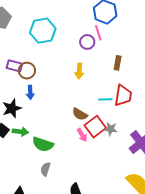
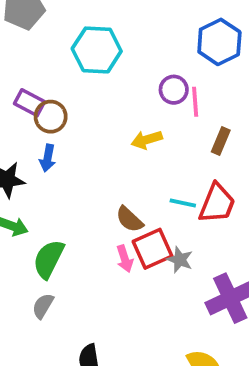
pink line: (98, 33) -> (195, 102), moved
yellow arrow: (79, 71) -> (147, 140), turned 56
green semicircle: (43, 144) -> (49, 259), turned 85

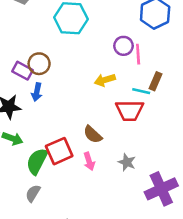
purple rectangle: (29, 103) -> (23, 71), moved
cyan line: (183, 203) -> (141, 91), moved
red trapezoid: (217, 203) -> (130, 110), moved, turned 68
red square: (153, 249) -> (59, 151), moved

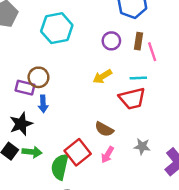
pink line: (138, 54) -> (152, 52), moved
brown rectangle: (155, 81) -> (138, 41), moved
pink arrow: (89, 161) -> (107, 155), turned 63

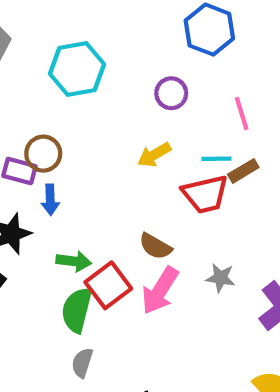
brown rectangle: (138, 41) -> (243, 171), moved, turned 49
green arrow: (32, 152) -> (74, 261), moved
pink arrow: (107, 155) -> (160, 291), size x1.6

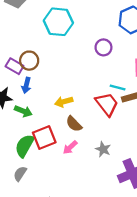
yellow arrow: (154, 155) -> (64, 102), moved
red trapezoid: (205, 194) -> (107, 104), turned -130
green arrow: (74, 261) -> (23, 111), moved
pink arrow: (160, 291) -> (70, 147), size x0.6

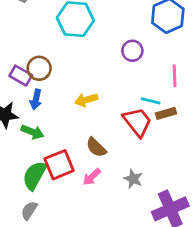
yellow arrow: (64, 102) -> (86, 100), moved

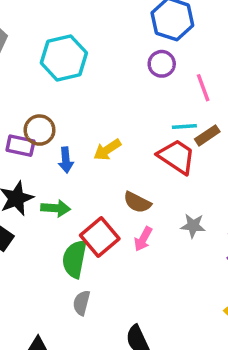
purple circle: (132, 51) -> (162, 64), moved
blue arrow: (36, 99) -> (66, 160), moved

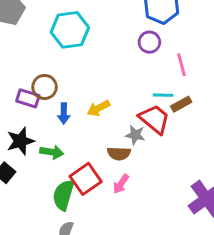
brown semicircle: (137, 202) -> (119, 153), turned -30
gray star: (193, 226) -> (135, 135), moved

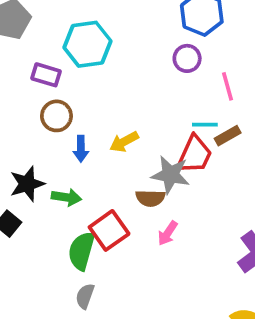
purple rectangle: (28, 98) -> (46, 75), moved
red trapezoid: (155, 119) -> (194, 155), turned 76
gray star: (135, 135) -> (170, 175), size x1.5
pink arrow: (121, 184) -> (168, 233), moved

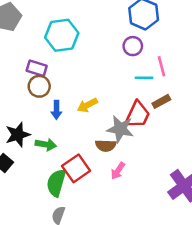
purple rectangle: (46, 75) -> (37, 68), moved
cyan line: (205, 125) -> (144, 78), moved

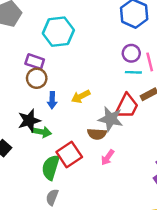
purple circle: (133, 46) -> (131, 53), moved
black star: (18, 135) -> (29, 121), moved

